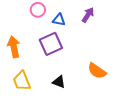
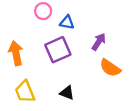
purple arrow: (88, 15) -> (99, 42), moved
orange semicircle: (97, 71) -> (110, 68), moved

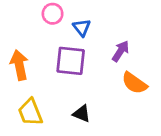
blue triangle: (67, 22) -> (82, 28), turned 42
purple square: (58, 50) -> (71, 61), turned 30

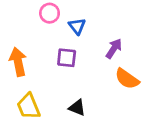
purple square: (71, 61) -> (67, 58), size x0.7

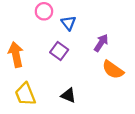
purple square: (67, 58) -> (59, 51), turned 30

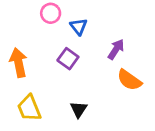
black triangle: (68, 95) -> (79, 109), turned 42

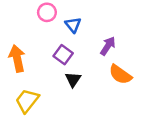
yellow trapezoid: (29, 108) -> (27, 101), turned 60
black triangle: (79, 109) -> (73, 79), moved

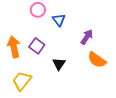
purple square: (63, 55) -> (37, 46), moved

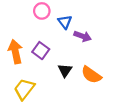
purple arrow: (87, 37) -> (83, 36), moved, turned 77
orange semicircle: (97, 60) -> (91, 75), moved

